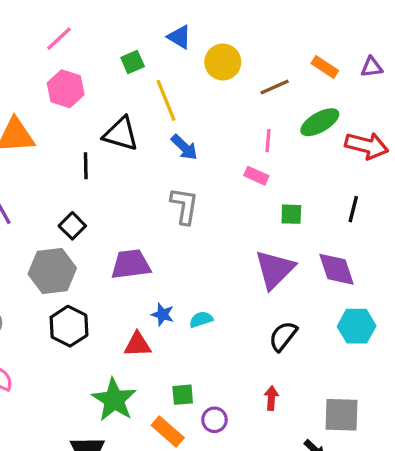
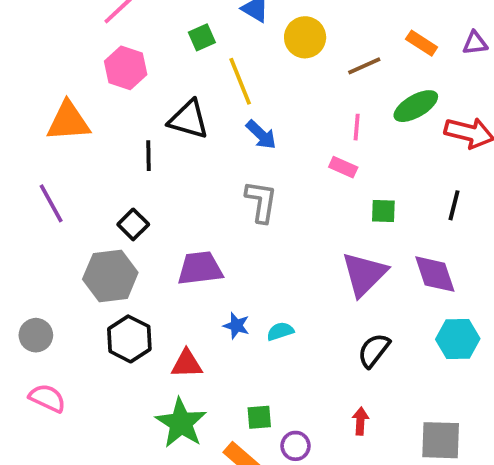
red triangle: (138, 345) -> (187, 364), moved

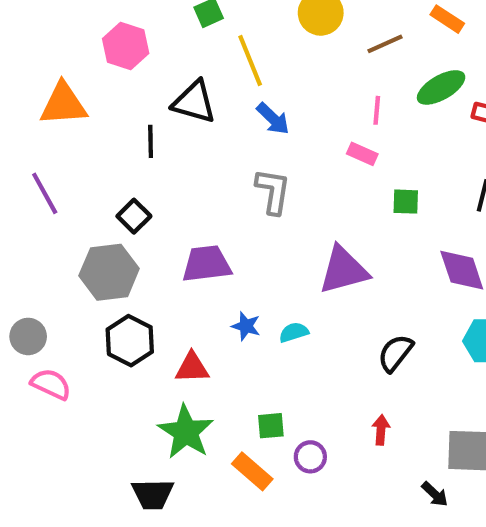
purple triangle: (364, 274) -> (344, 270), moved, turned 30
pink semicircle: (47, 398) -> (51, 384), moved

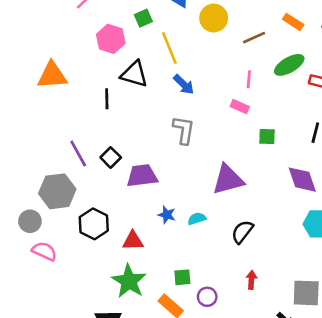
pink hexagon: (126, 46) -> (111, 39), moved
purple line: (45, 193) -> (78, 154), moved
black square: (134, 216) -> (111, 157), moved
gray hexagon: (109, 272) -> (57, 191), moved
black semicircle: (395, 353) -> (242, 232), moved

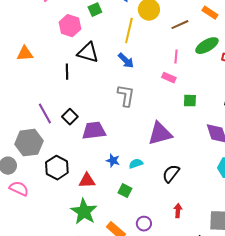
yellow line: (169, 48) -> (129, 31), moved, turned 35
orange triangle: (52, 75) -> (25, 54), size x0.7
green square: (182, 277) -> (125, 191), moved, turned 32

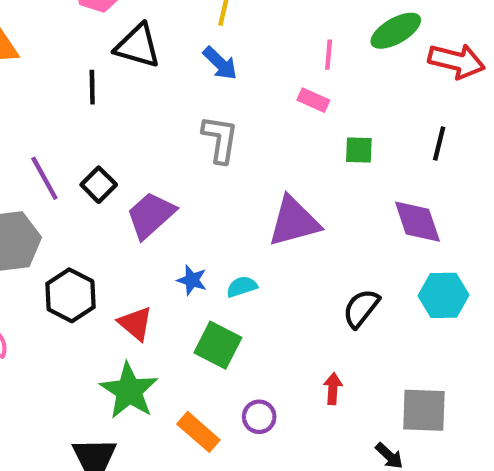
purple trapezoid: (94, 131) -> (151, 215), turned -35
black semicircle: (171, 174) -> (361, 308), moved
red triangle: (87, 181) -> (136, 324), turned 42
green square: (125, 191) -> (218, 345), size x1.5

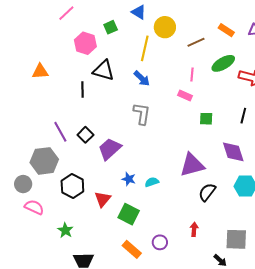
purple triangle: (294, 222) -> (192, 165), moved
red triangle: (136, 324) -> (103, 199), turned 30
green square: (218, 345) -> (129, 214), moved
green star: (129, 391) -> (65, 230), moved, size x0.6

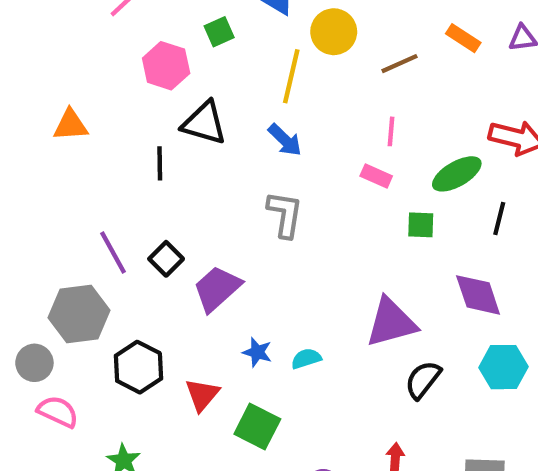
green ellipse: (223, 63) -> (457, 174), moved

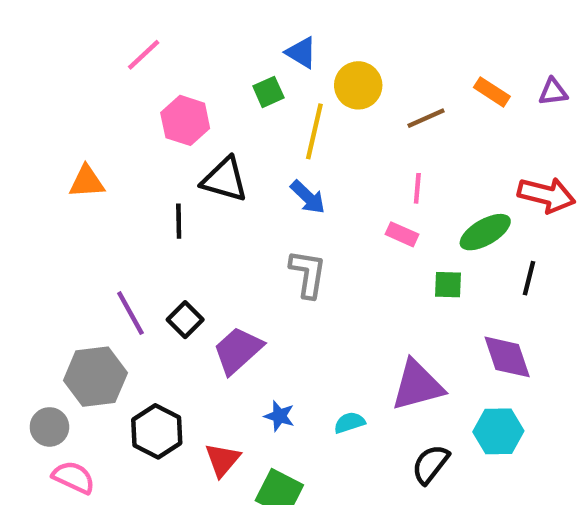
green square: (219, 32) -> (268, 92), moved
cyan semicircle: (306, 359) -> (349, 423), moved
cyan hexagon: (504, 367) -> (498, 431), moved
black semicircle: (423, 380) -> (430, 464), moved

